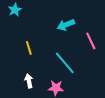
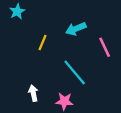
yellow line: (29, 48) -> (42, 43), moved, turned 40

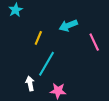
cyan line: (75, 72) -> (47, 64), moved, turned 70

